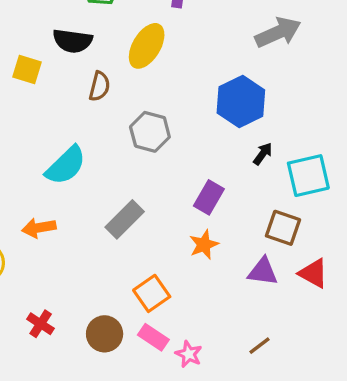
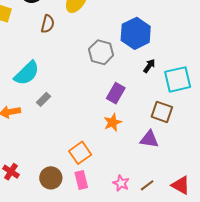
gray hexagon: (150, 132) -> (101, 52), moved
gray rectangle: (125, 219) -> (43, 99), moved, size x0.6
red triangle: (313, 273) -> (181, 185), moved
pink rectangle: (153, 337) -> (81, 180), turned 42
pink star: (189, 354) -> (121, 183), moved

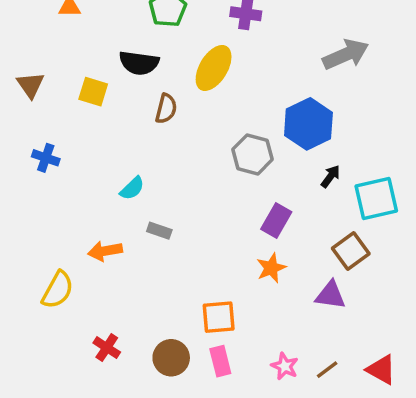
cyan semicircle: (27, 73) -> (132, 188), size x0.6
gray rectangle: (43, 99) -> (159, 231), turned 64
brown square: (162, 112) -> (351, 251), turned 35
orange square: (80, 153) -> (219, 317), turned 30

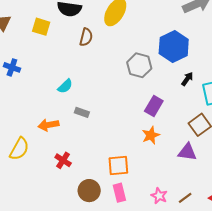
red cross: (107, 348) -> (63, 160), moved

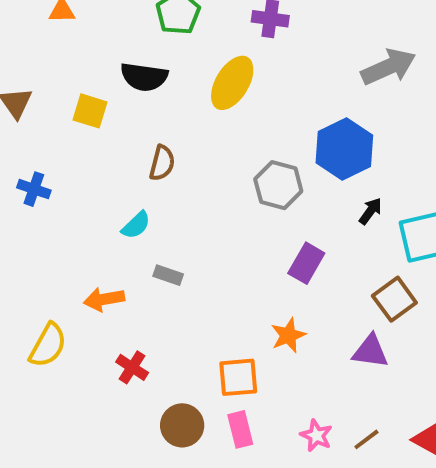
brown semicircle: (86, 37) -> (162, 163), moved
orange star: (151, 135) -> (288, 335), moved

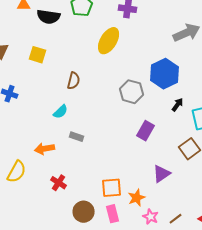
black semicircle: (144, 77) -> (49, 17), moved
orange star: (288, 335) -> (137, 198), moved
purple triangle: (370, 351) -> (162, 174), moved, turned -42

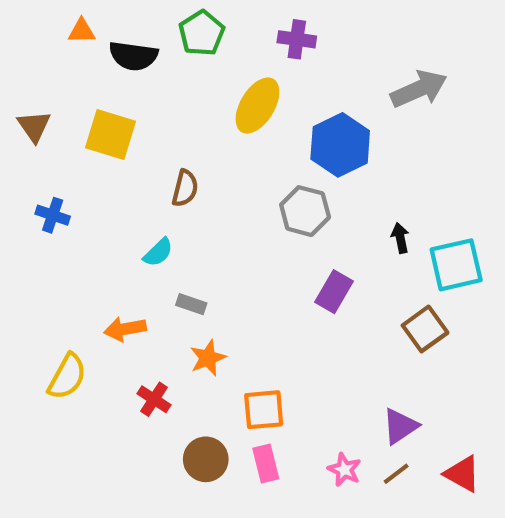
yellow square: (38, 55) -> (111, 134), size x1.4
blue hexagon: (165, 74) -> (340, 145), moved
black arrow: (178, 105) -> (400, 238), turned -48
purple triangle: (162, 174) -> (400, 426), moved
orange star: (137, 198) -> (208, 358), moved

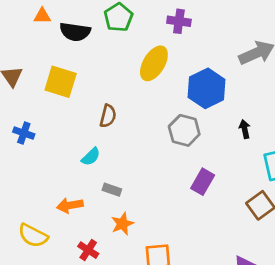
black arrow: (400, 238) -> (245, 129), moved
yellow semicircle: (67, 377) -> (33, 236), turned 88

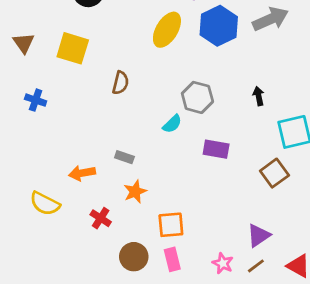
blue hexagon: (207, 88) -> (219, 26), moved
cyan semicircle: (91, 157) -> (172, 124), moved
purple rectangle: (203, 182) -> (216, 149), turned 70

